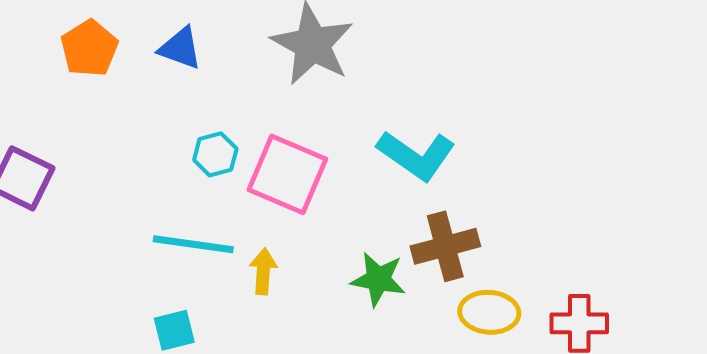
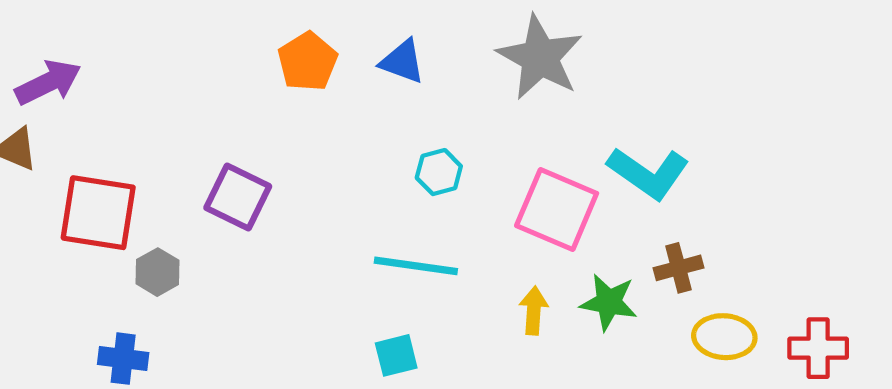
pink square: (287, 174) -> (557, 210), moved
brown cross: (445, 246) -> (678, 268), size x0.7
yellow arrow: (263, 271) -> (534, 311), moved

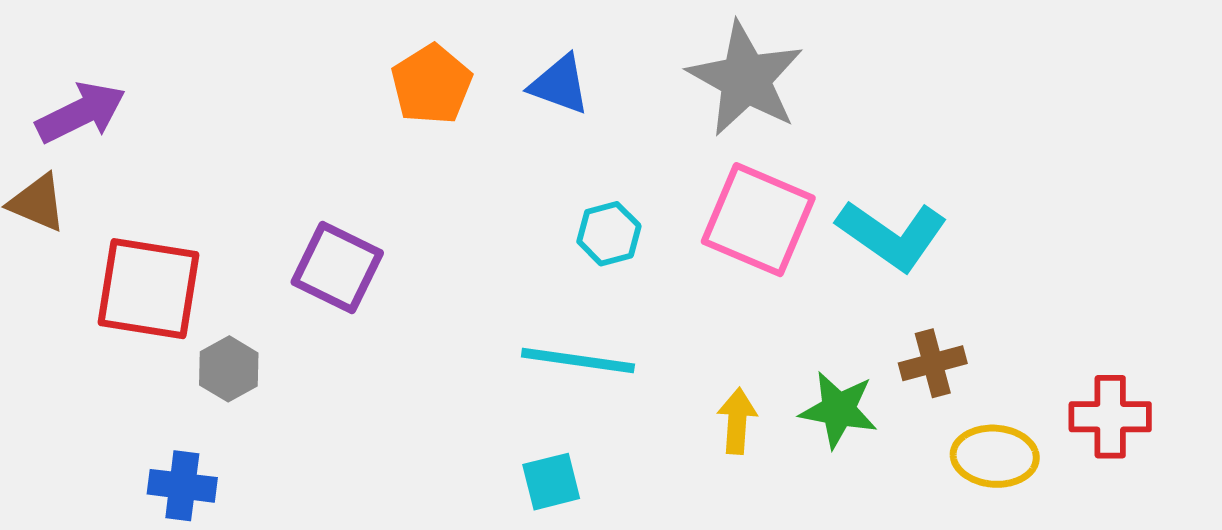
pink square: (557, 210) -> (758, 220), moved
red cross: (818, 348) -> (1110, 417), moved

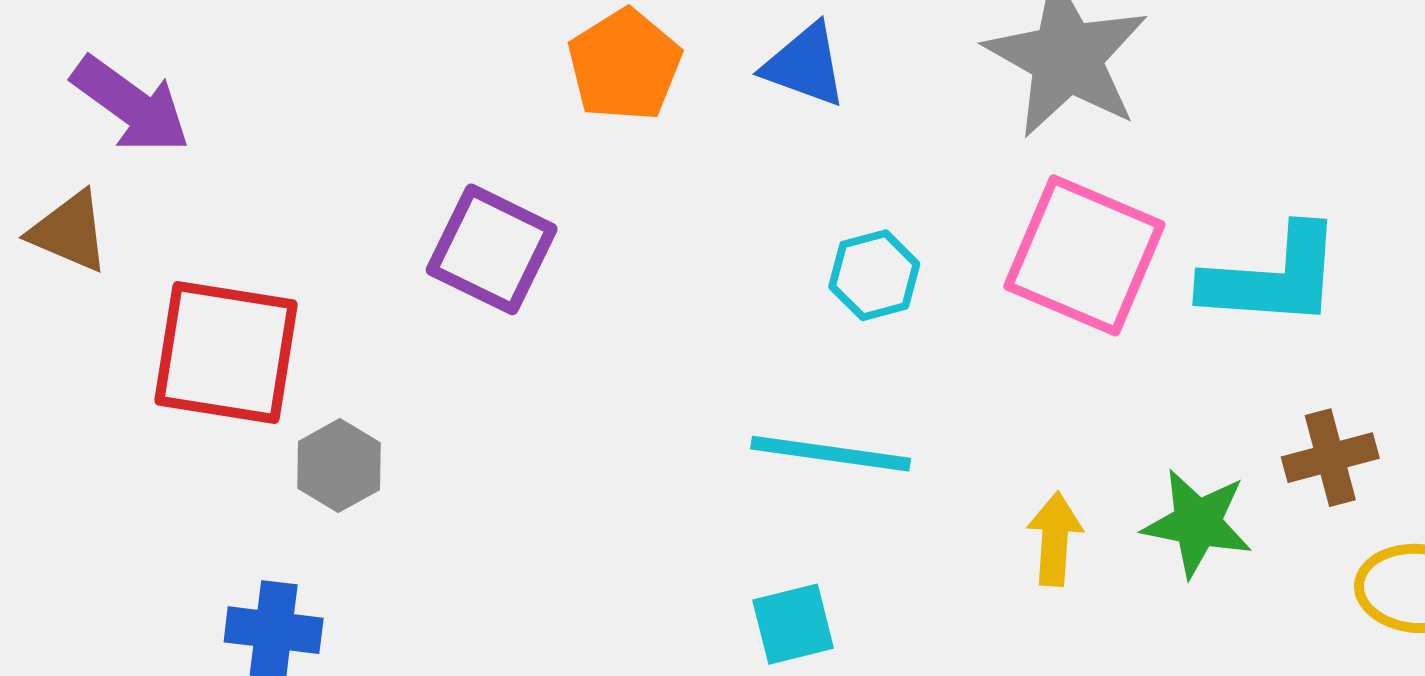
purple arrow: (81, 113) -> (131, 105), turned 62
cyan L-shape: (892, 235) -> (1273, 277), turned -31
purple square: (337, 268) -> (492, 249), moved

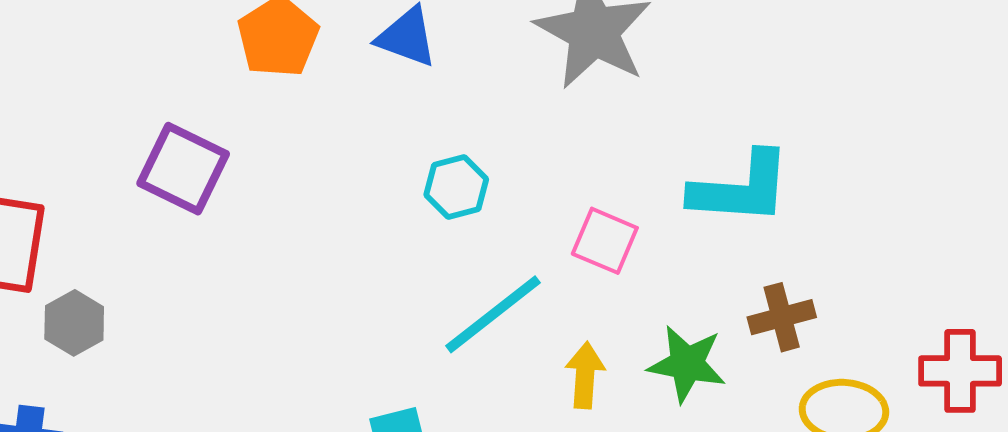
pink square: (1084, 255) -> (605, 241), moved, size x0.6
cyan line: (831, 454) -> (493, 314), moved, turned -46

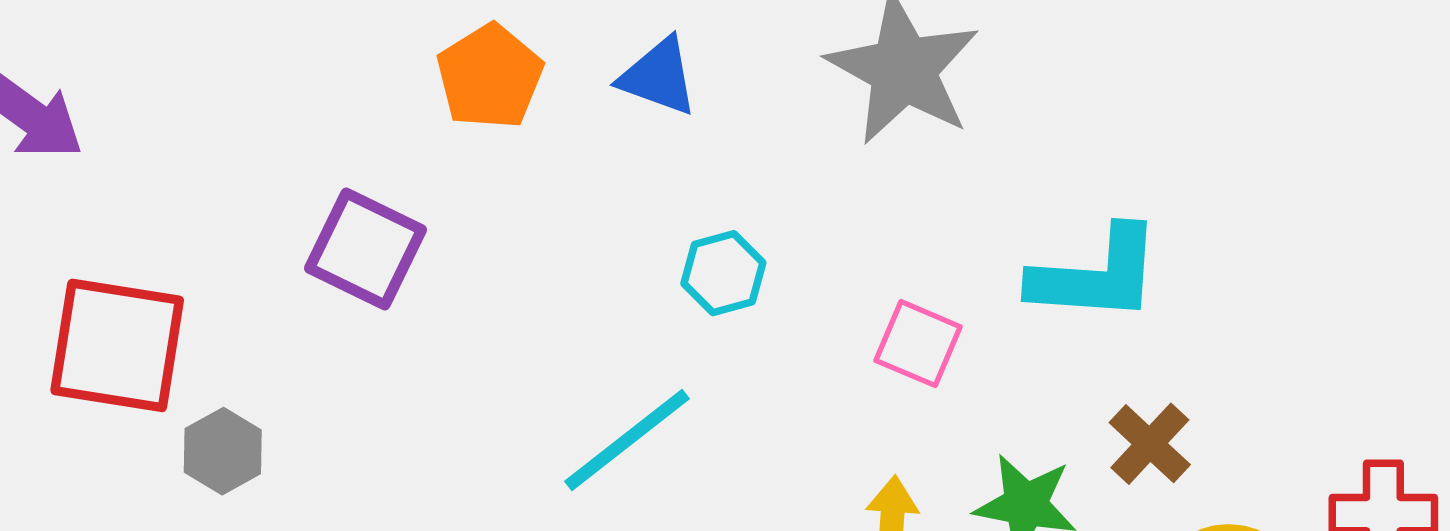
cyan line: (493, 314) -> (627, 440), moved
brown cross: (782, 317) -> (1150, 444), turned -32

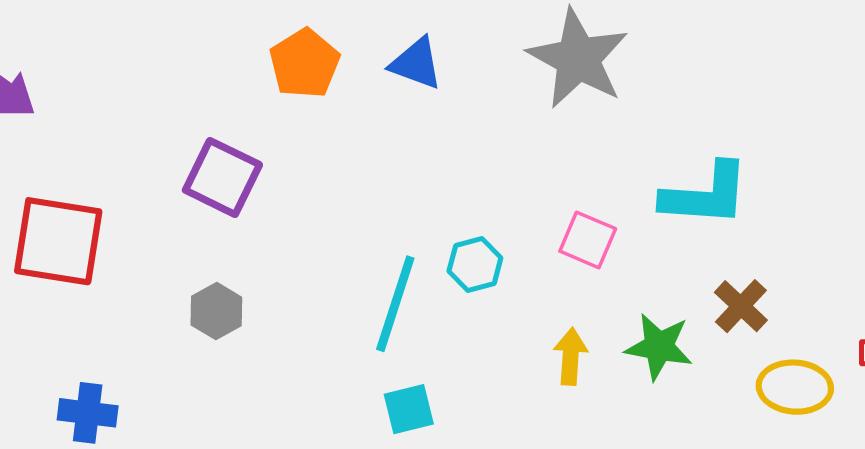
cyan hexagon: (723, 273) -> (475, 264), moved
cyan line: (627, 440) -> (395, 304), turned -34
gray hexagon: (223, 451) -> (216, 311), moved

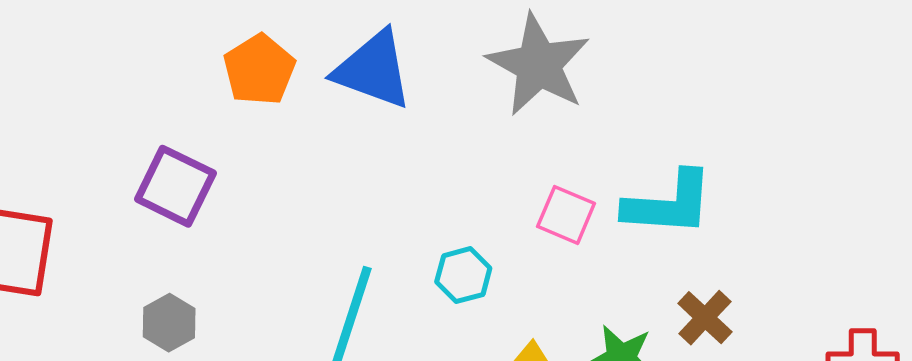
blue triangle: (416, 63) -> (373, 70), size x1.5
pink square: (588, 240) -> (566, 215), moved
cyan hexagon: (475, 264) -> (463, 275), moved

